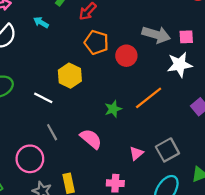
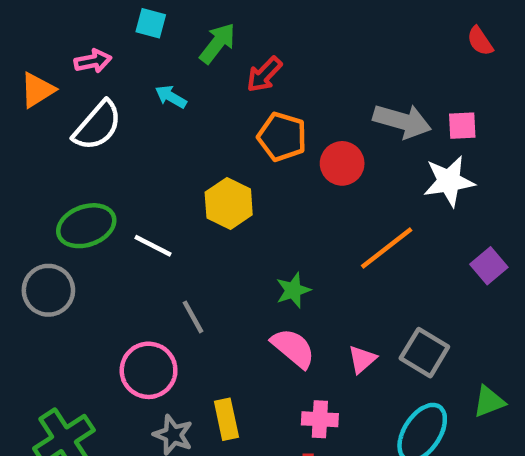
white line: (43, 98) -> (153, 246), moved
green star: (113, 109) -> (293, 290), moved
pink semicircle: (91, 139) -> (293, 348), moved
gray square: (167, 150) -> (424, 353), turned -30

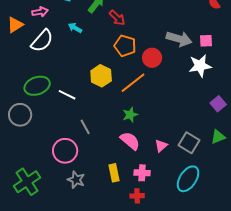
red arrow: (264, 74) -> (117, 18), turned -90
orange line: (387, 248) -> (133, 83), moved
green triangle: (489, 401) -> (218, 137), moved
yellow rectangle: (226, 419) -> (114, 173), moved

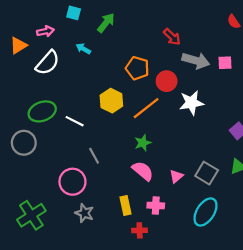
red arrow: (117, 18) -> (172, 37), moved
white star: (200, 66) -> (191, 103), moved
red cross: (137, 196) -> (140, 230), moved

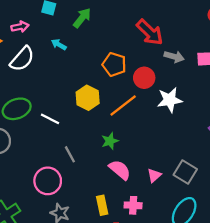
red arrow: (172, 37) -> (150, 32), size x1.5
gray arrow: (196, 61) -> (174, 57), size x0.7
green star: (143, 143) -> (110, 141), moved

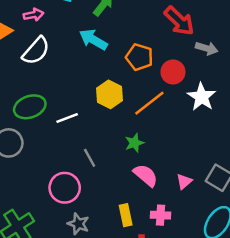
cyan arrow: (59, 44) -> (93, 40), moved, size x1.6
white star: (170, 100) -> (202, 97), turned -30
white line: (50, 119) -> (67, 118), turned -48

